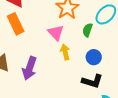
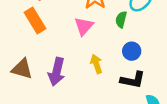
pink triangle: (56, 33) -> (84, 26), turned 30
yellow arrow: (65, 52) -> (96, 64), moved

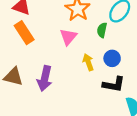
yellow arrow: (96, 64) -> (88, 62), moved

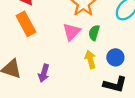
green semicircle: (102, 30) -> (94, 33), moved
purple arrow: (45, 78) -> (44, 73), size x0.7

